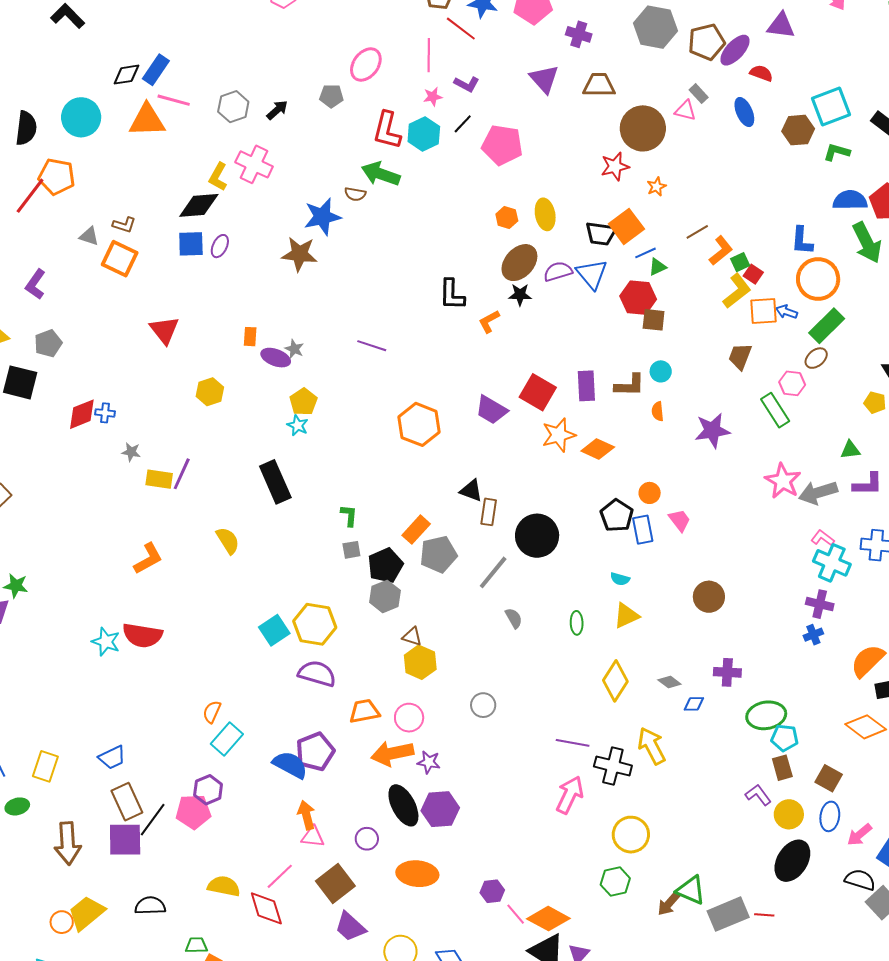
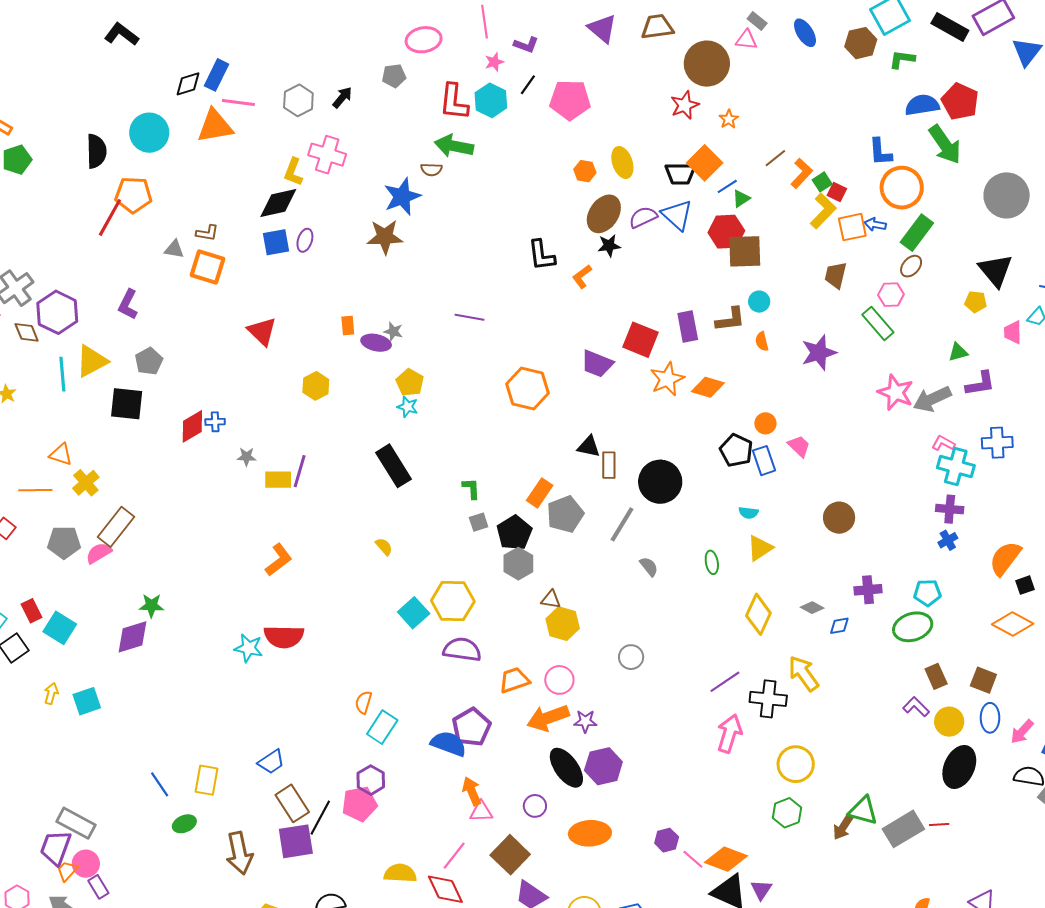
pink ellipse: (366, 64) -> (424, 40), turned 52
brown square: (654, 320) -> (745, 251), size x1.5
yellow semicircle: (228, 540) -> (384, 547), moved, size x0.7
cyan pentagon: (785, 738) -> (927, 593), moved
purple line: (573, 743) -> (725, 682), turned -36

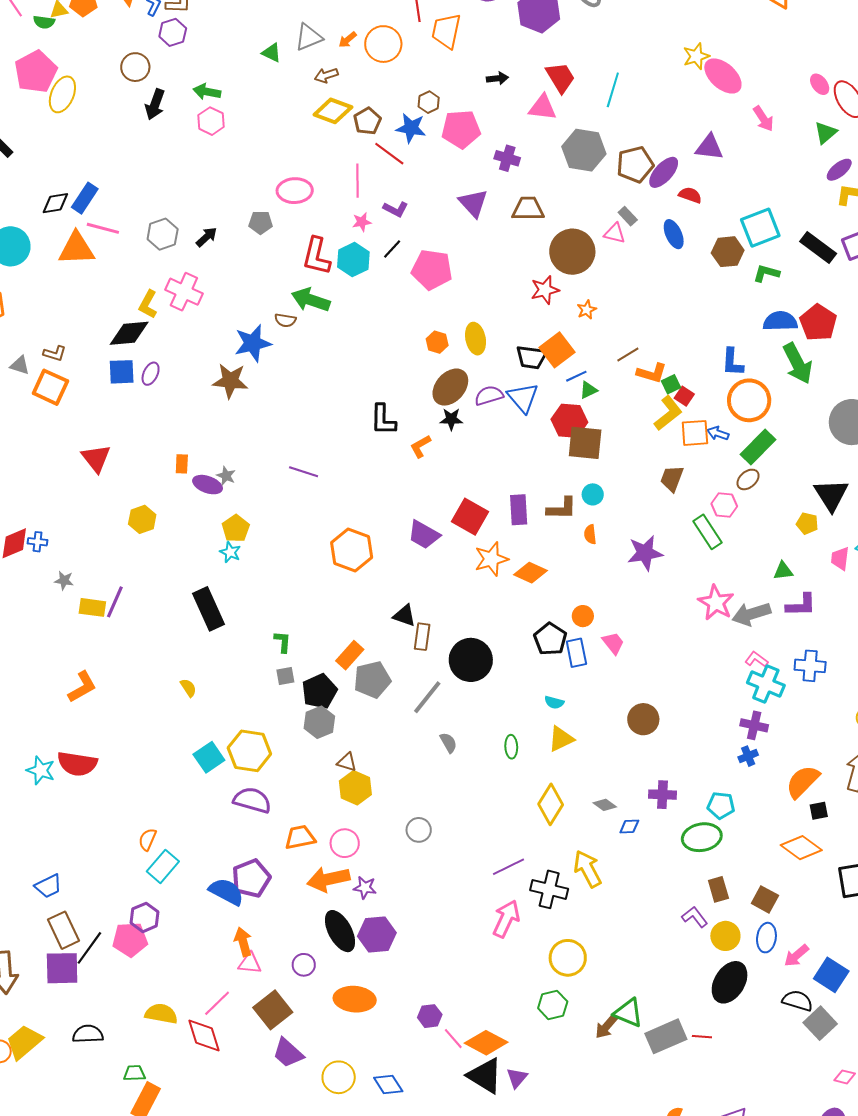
orange L-shape: (802, 173) -> (652, 373), turned 56

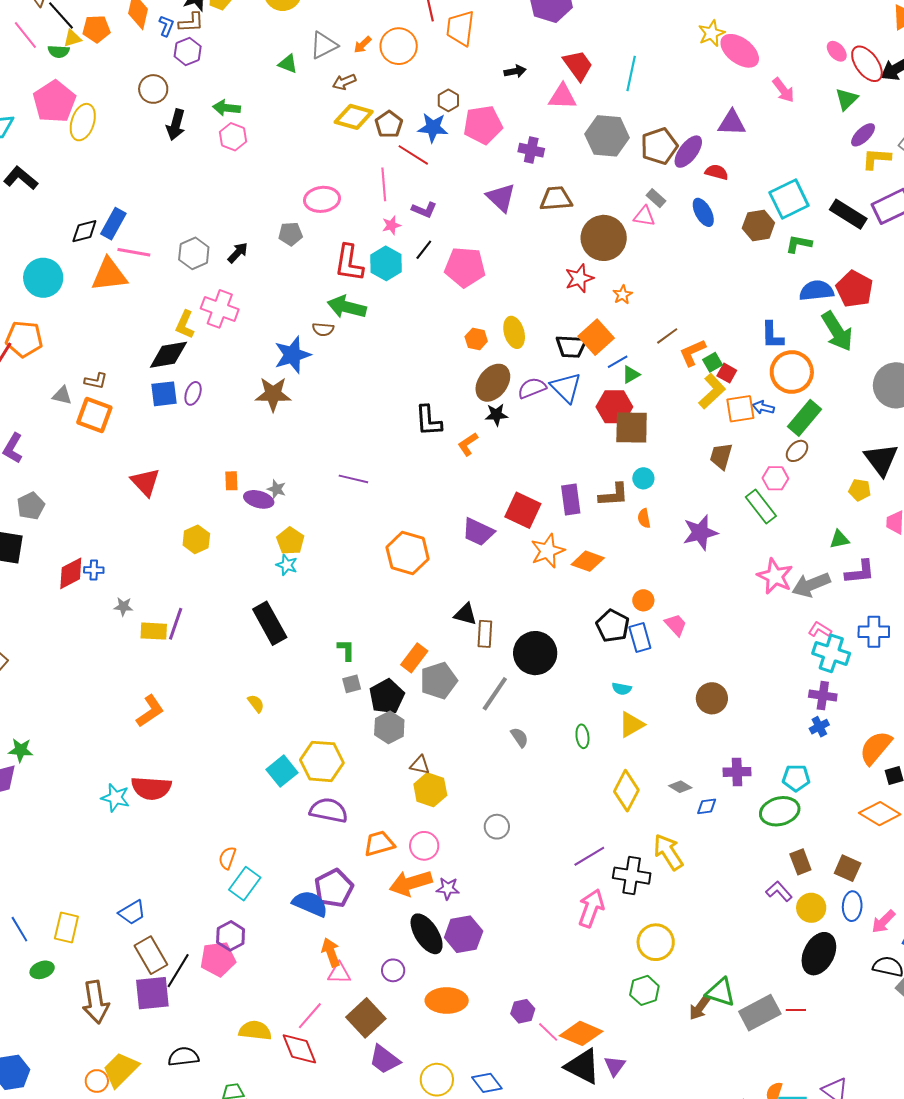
orange L-shape: (652, 373) -> (692, 353), turned 144

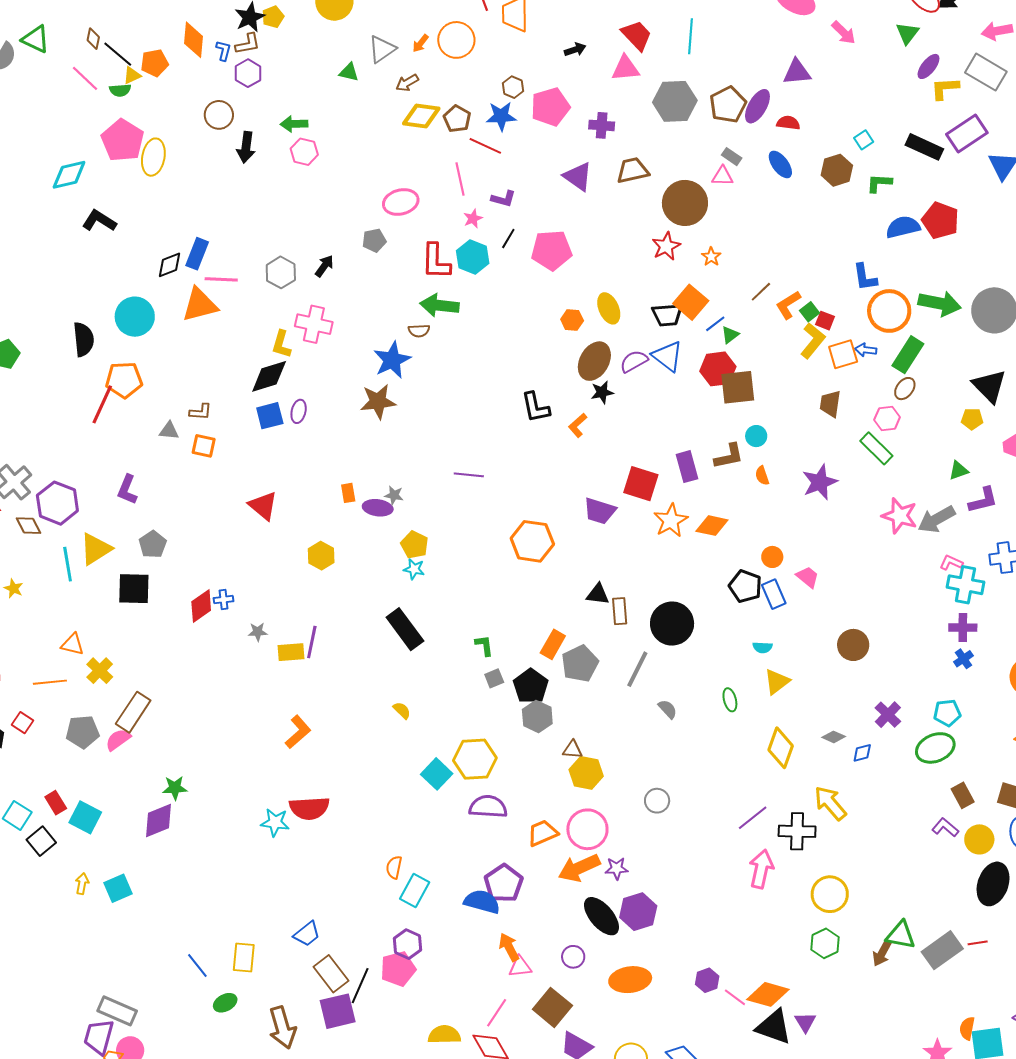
cyan square: (789, 199) -> (864, 140), size x0.5
green arrow: (837, 331) -> (940, 303), moved, turned -39
orange square: (94, 415) -> (204, 446), size x0.7
purple cross: (737, 772) -> (888, 715), turned -36
pink circle: (424, 846) -> (587, 829), size x1.4

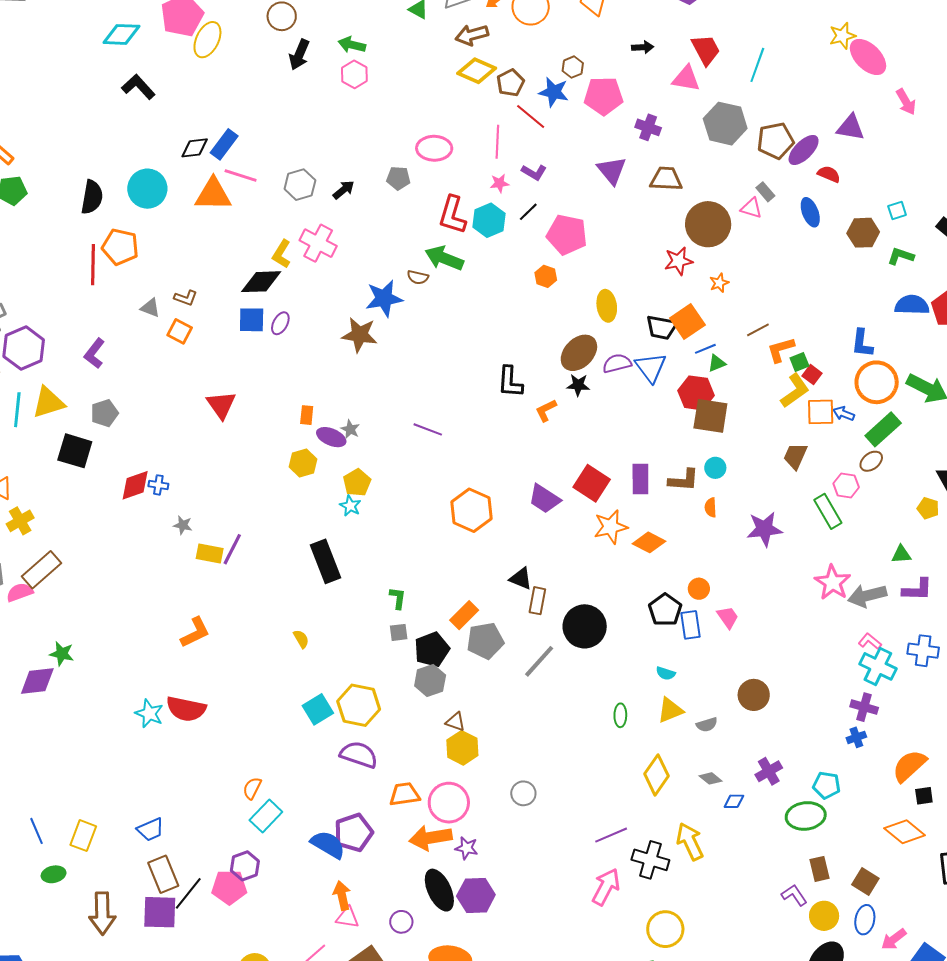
brown arrow: (407, 83) -> (472, 35), size x1.4
orange hexagon: (572, 320) -> (546, 276), moved
red line: (102, 404) -> (93, 265), turned -39
yellow hexagon: (321, 556) -> (303, 463), moved
gray semicircle: (668, 709) -> (707, 725), moved, turned 100

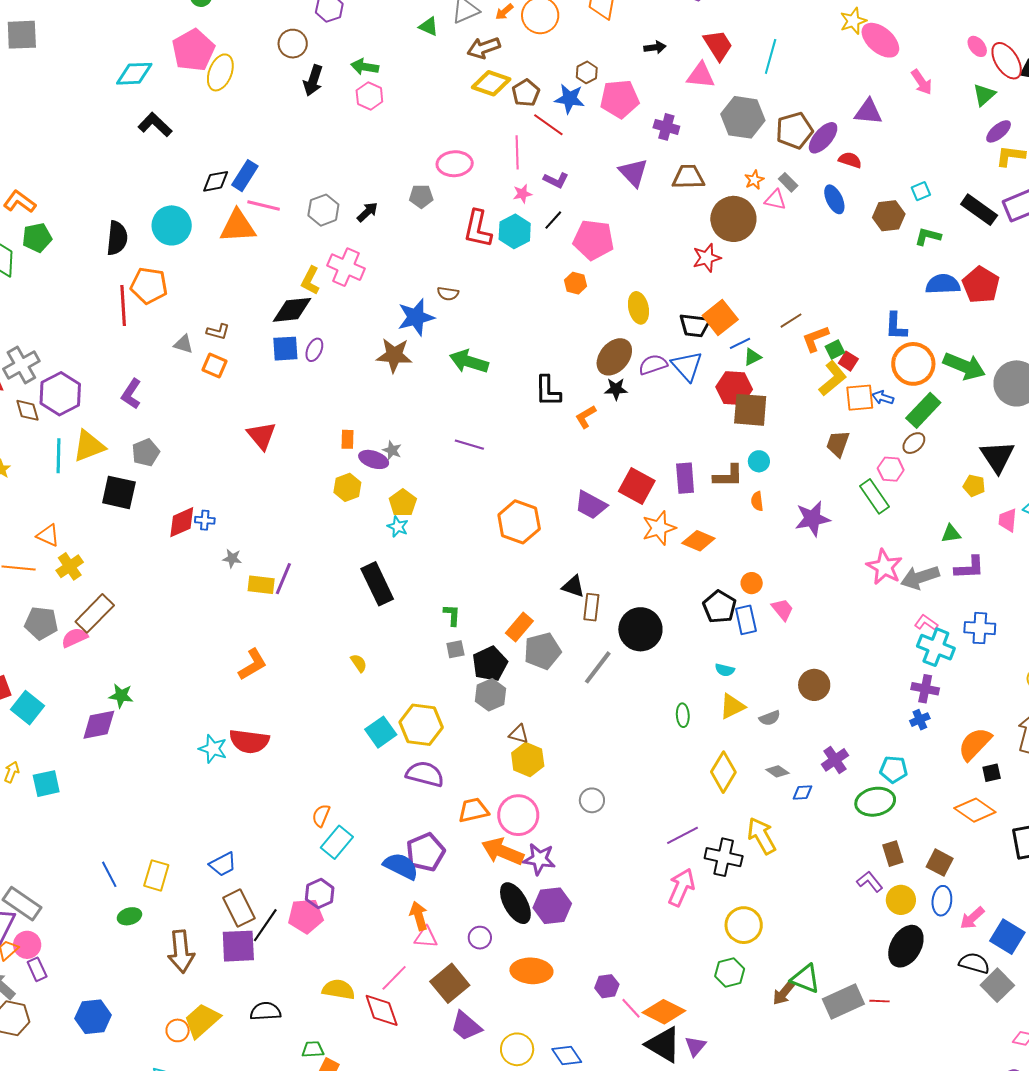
green arrow: (444, 258) -> (469, 362), moved
orange star: (719, 283) -> (754, 180), moved
orange arrow: (431, 838) -> (503, 851), turned 36
purple star: (467, 848) -> (539, 859), size x1.4

